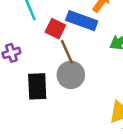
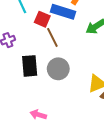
gray circle: (71, 75) -> (58, 69), moved

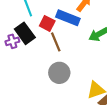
black rectangle: (30, 66) -> (25, 33), moved, turned -35

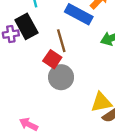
red square: (47, 23) -> (52, 59), moved

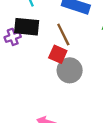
black rectangle: (26, 26) -> (27, 27), turned -45

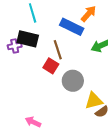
gray circle: (70, 70) -> (73, 81), moved

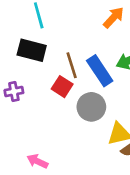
blue rectangle: (72, 27) -> (100, 71), moved, turned 30
purple cross: (15, 46) -> (14, 91), moved

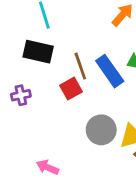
red square: (62, 87) -> (71, 89), turned 30
gray circle: (91, 107) -> (101, 130), moved

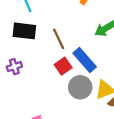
blue rectangle: (110, 71) -> (85, 60), moved
red square: (71, 89) -> (63, 66), moved

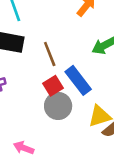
gray circle: (80, 87) -> (58, 106), moved

